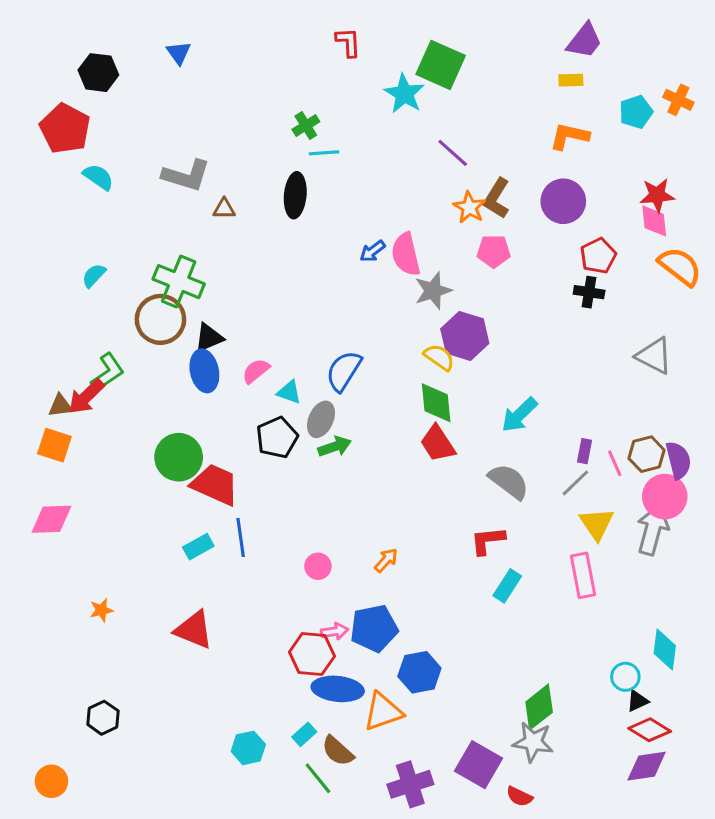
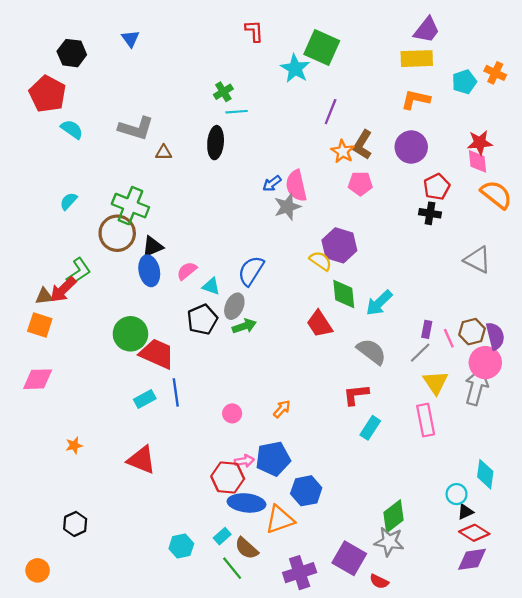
yellow rectangle: (571, 80) -> (417, 59), size x1.8
purple line: (453, 153) -> (331, 112), turned 70
gray star: (433, 291) -> (287, 207), moved
green diamond: (436, 403) -> (344, 294), moved

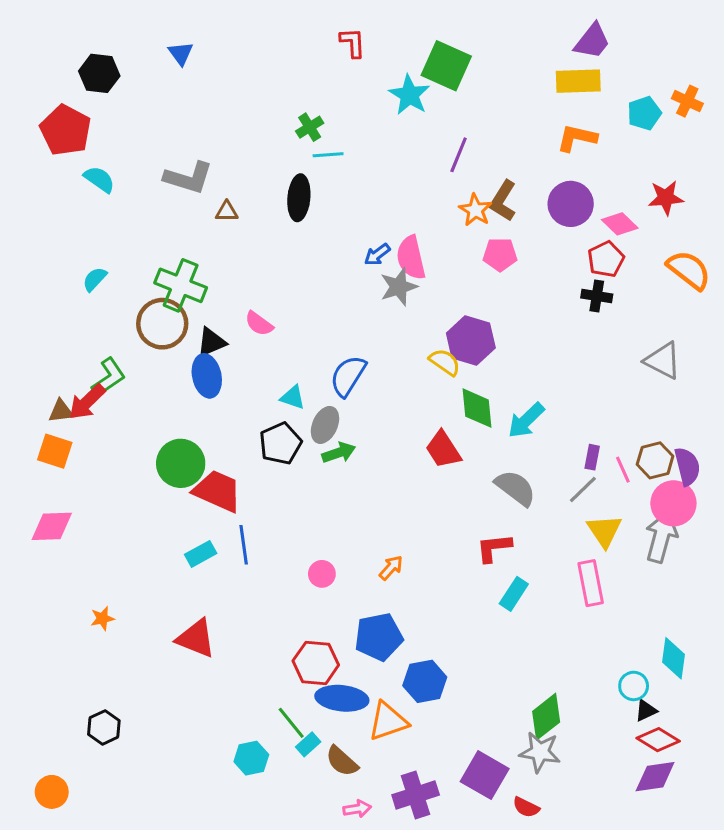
pink diamond: (478, 161) -> (620, 224), moved, turned -40
pink semicircle: (187, 271) -> (259, 324), moved, turned -105
pink arrow: (244, 461) -> (357, 809), moved
green line: (232, 568) -> (291, 723), moved

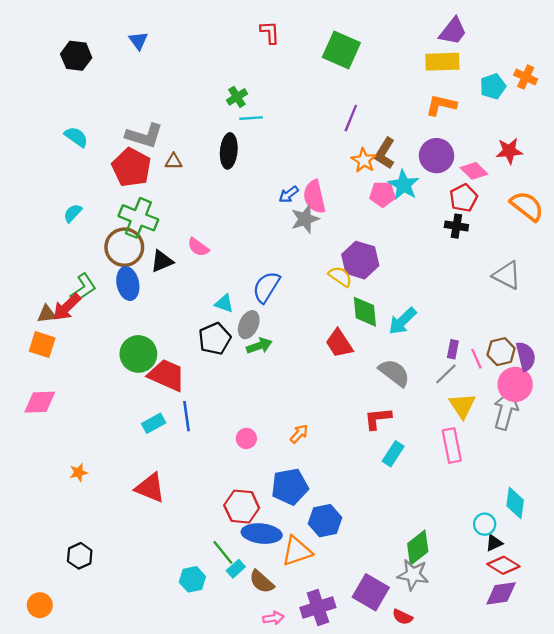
cyan star: (409, 95) -> (404, 185), moved
red pentagon: (66, 130) -> (131, 167), moved
blue ellipse: (207, 376) -> (128, 284), moved

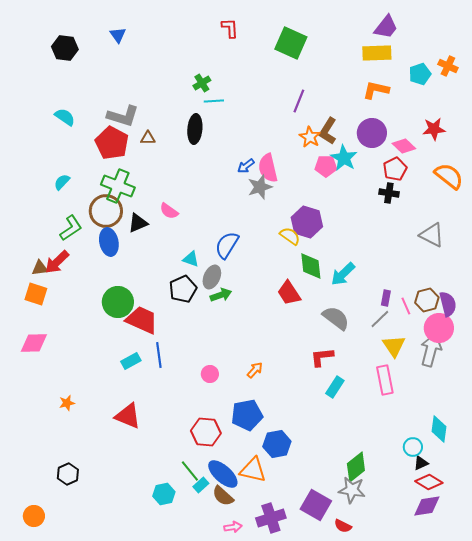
green L-shape: (83, 288) -> (71, 228), moved
blue ellipse: (262, 534) -> (223, 474), moved, turned 36
orange triangle: (297, 551) -> (253, 470), turned 32

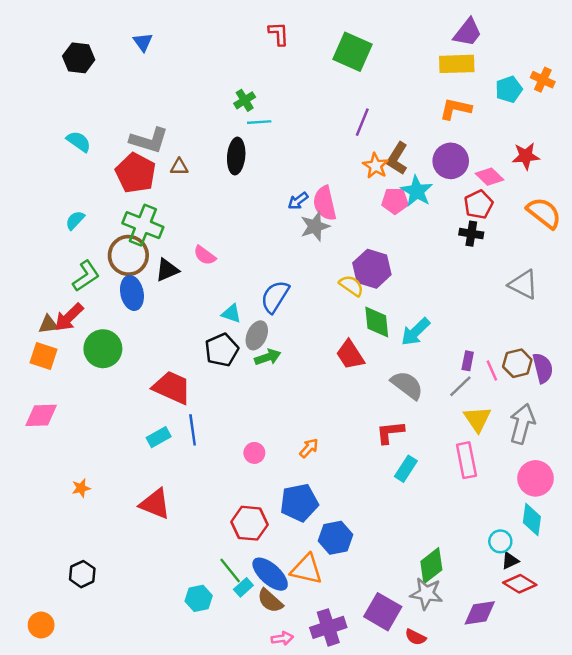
green circle: (118, 302) -> (103, 349), moved
pink circle: (439, 328) -> (535, 478), moved
purple diamond: (427, 506) -> (480, 613), moved

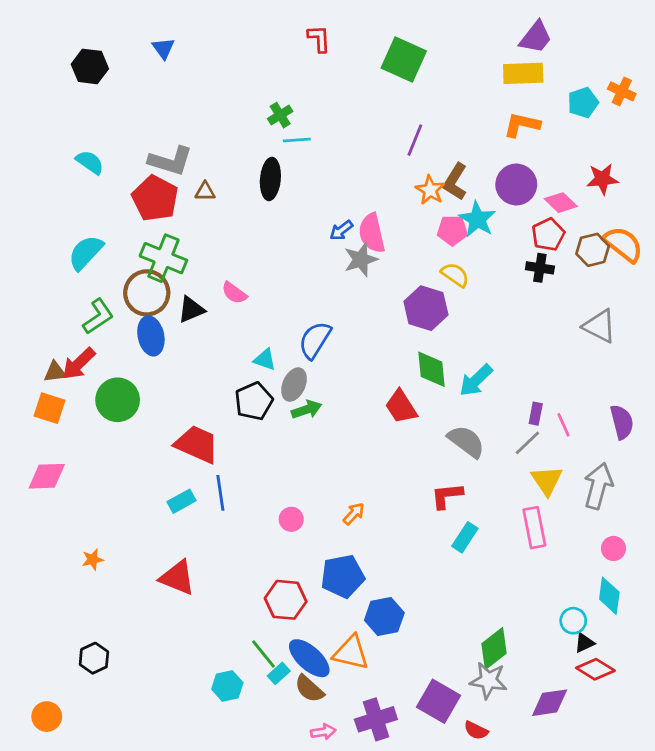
cyan semicircle: (75, 220) -> (86, 253), size x1.6
yellow semicircle: (351, 286) -> (455, 275), moved
brown hexagon: (517, 363) -> (593, 250), moved
pink circle: (535, 478) -> (614, 548), size x0.6

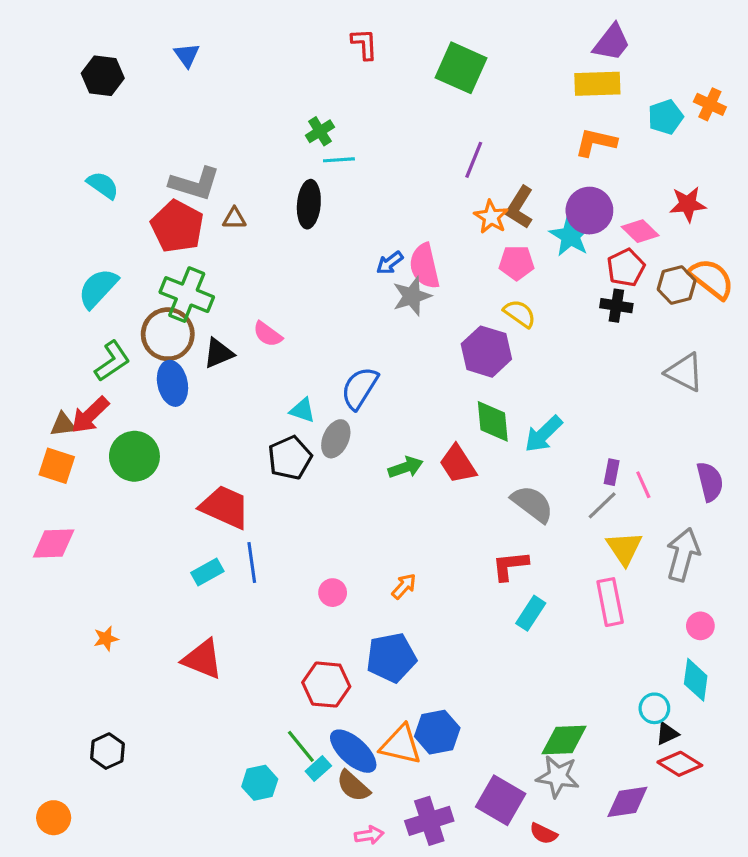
cyan star: (477, 219) -> (570, 236), moved
green arrow: (307, 410) -> (406, 467), moved
blue hexagon: (384, 617) -> (437, 732), moved
green diamond: (494, 648) -> (564, 740), turned 36

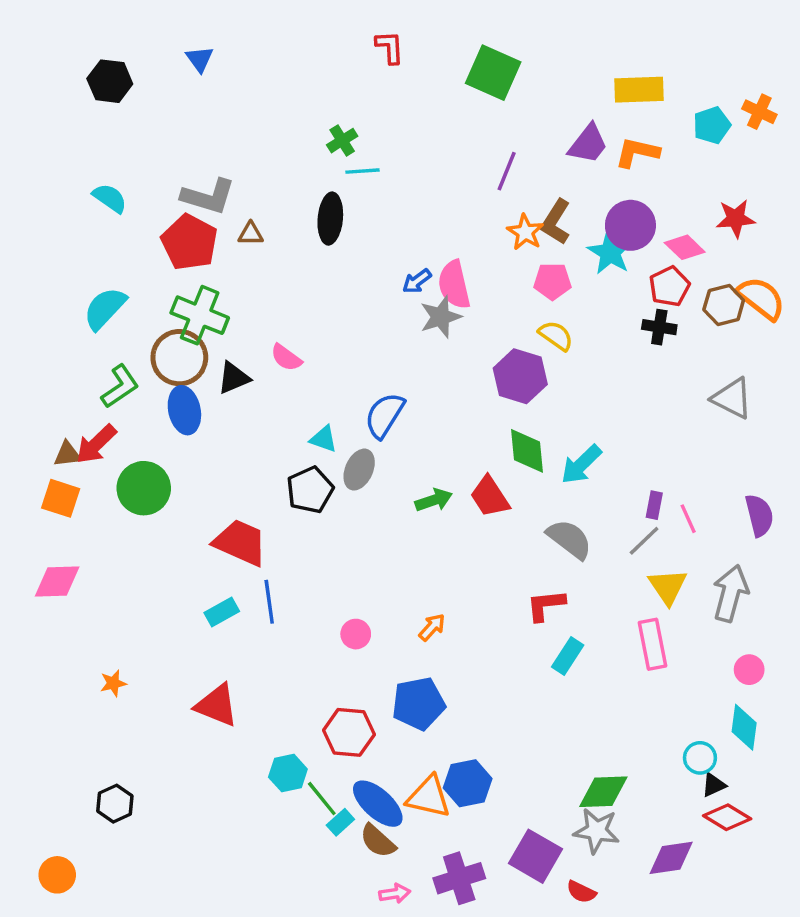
purple trapezoid: (612, 42) -> (588, 144), moved
cyan hexagon: (260, 783) -> (288, 773), moved

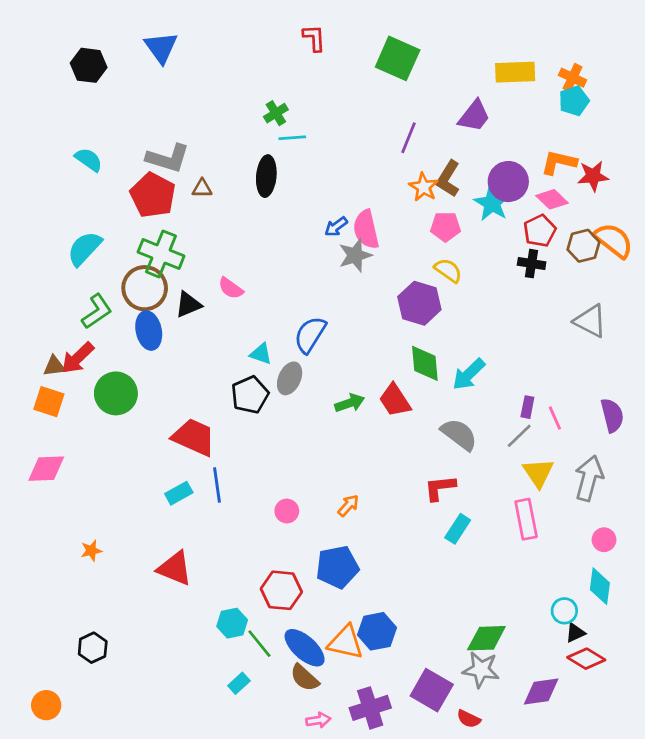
blue triangle: (200, 59) -> (161, 48), size x1.5
orange cross: (759, 112) -> (573, 78), moved
orange L-shape: (637, 152) -> (559, 162), moved
cyan rectangle: (340, 822) -> (239, 683), moved

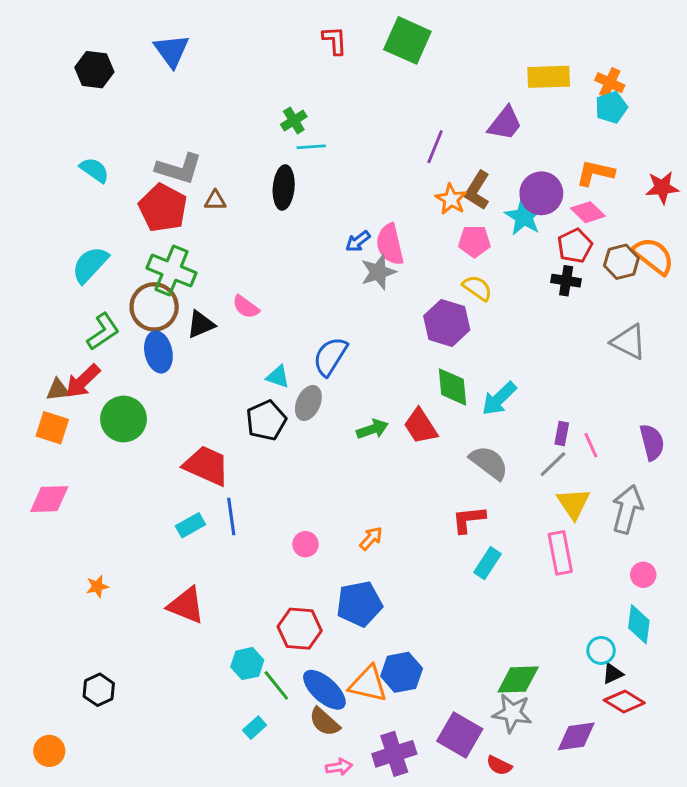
green square: (398, 58) -> (407, 40), moved
red star: (593, 176) -> (662, 187), moved

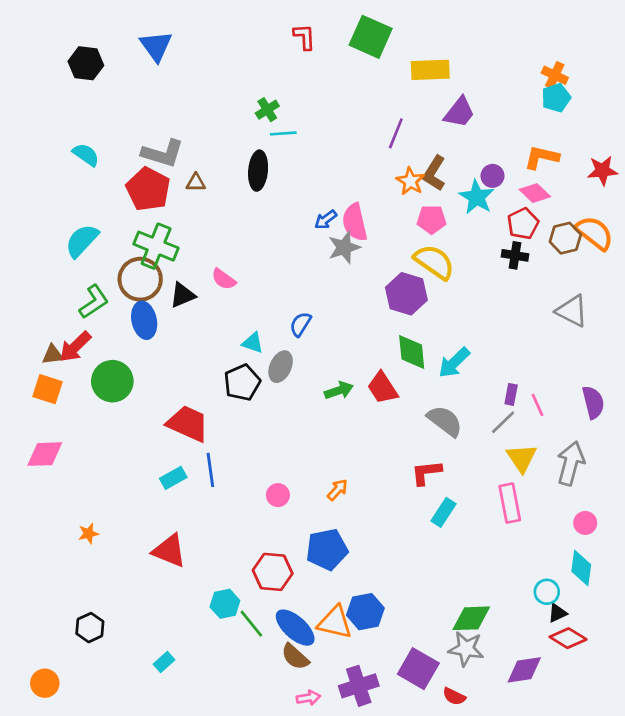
yellow rectangle: (549, 77) -> (430, 70), moved
purple circle: (541, 193) -> (492, 176), size x0.6
yellow semicircle: (477, 288) -> (434, 262), size x1.5
blue semicircle: (330, 356) -> (300, 324), size x0.7
cyan rectangle: (255, 728) -> (164, 662), moved

